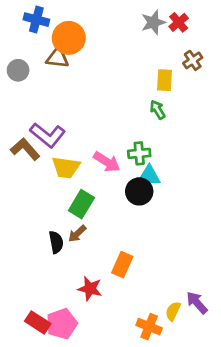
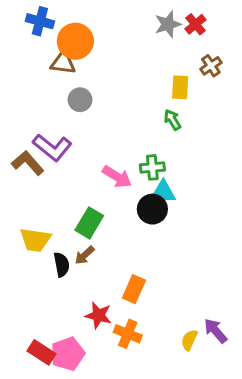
gray circle: (18, 70) -> (80, 100), moved
yellow trapezoid: (66, 167) -> (35, 240), moved
orange cross: (149, 327) -> (128, 334), moved

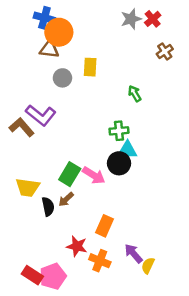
blue cross: (40, 21) -> (44, 18), moved
yellow rectangle: (180, 87) -> (90, 67), moved
pink arrow: (117, 177) -> (94, 175), moved
purple arrow: (216, 331) -> (133, 253), moved

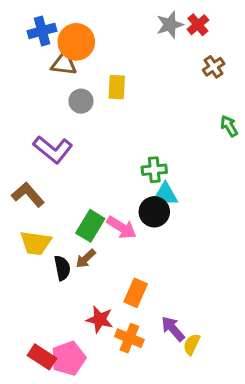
blue cross: (44, 18) -> (42, 31), moved, turned -30
green arrow: (135, 94) -> (229, 126), moved
brown L-shape: (22, 127) -> (28, 195), moved

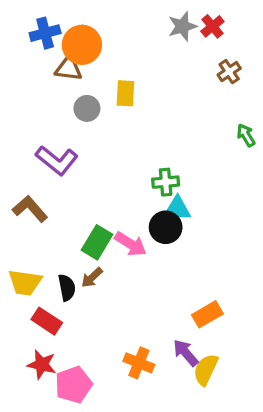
yellow trapezoid: (36, 243) -> (25, 283), moved
orange rectangle: (136, 293) -> (207, 314), moved, turned 36
red star: (100, 319) -> (42, 365), moved
yellow semicircle: (192, 344) -> (206, 370), size x1.4
red rectangle: (42, 357) -> (47, 321), moved

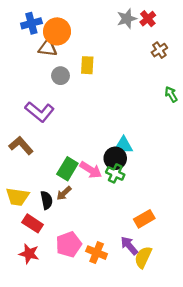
green cross: (166, 182) -> (115, 173), moved, turned 30
pink pentagon: (74, 385) -> (69, 244), moved

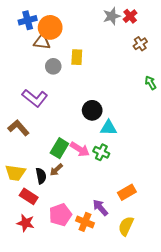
black circle: (115, 158) -> (92, 110), moved
purple arrow: (129, 246) -> (100, 208), moved

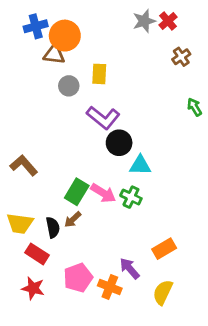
purple L-shape: (35, 98) -> (103, 118), moved

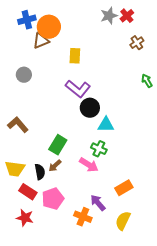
brown triangle: (54, 54) -> (41, 41), turned -30
gray circle: (69, 86) -> (24, 75), moved
pink arrow: (103, 193) -> (89, 165), moved
pink pentagon: (78, 278) -> (53, 199), moved

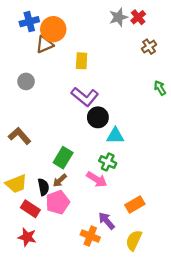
yellow trapezoid: (15, 169) -> (16, 184), turned -30
pink pentagon: (53, 199) -> (58, 202), moved

